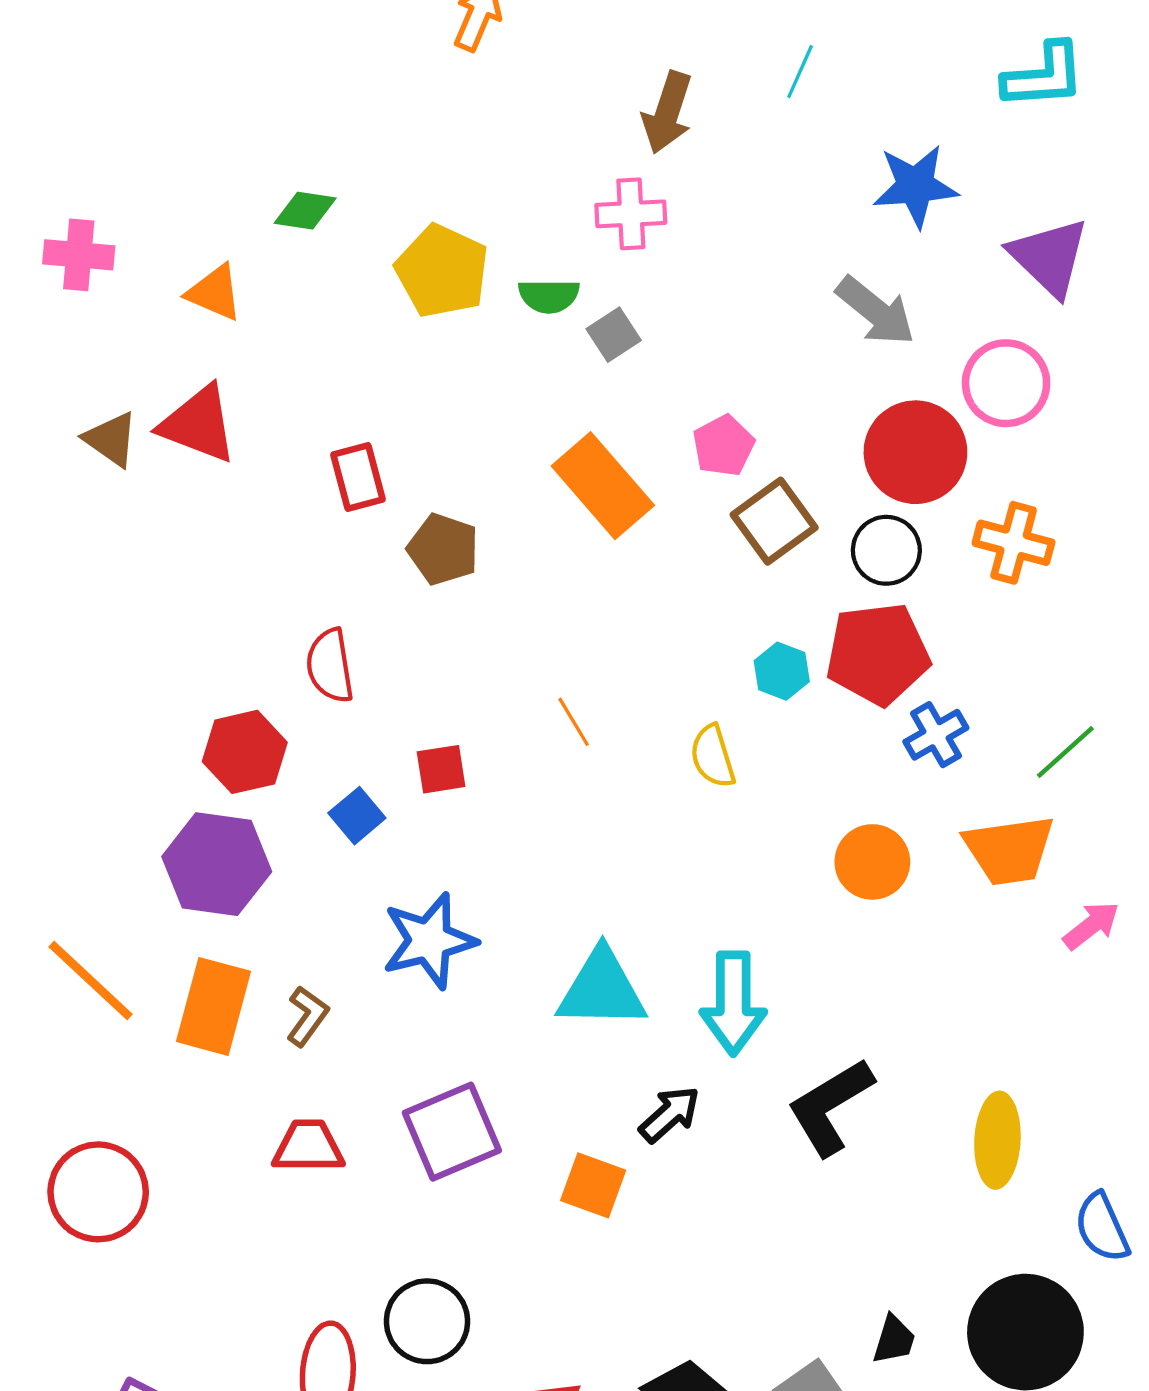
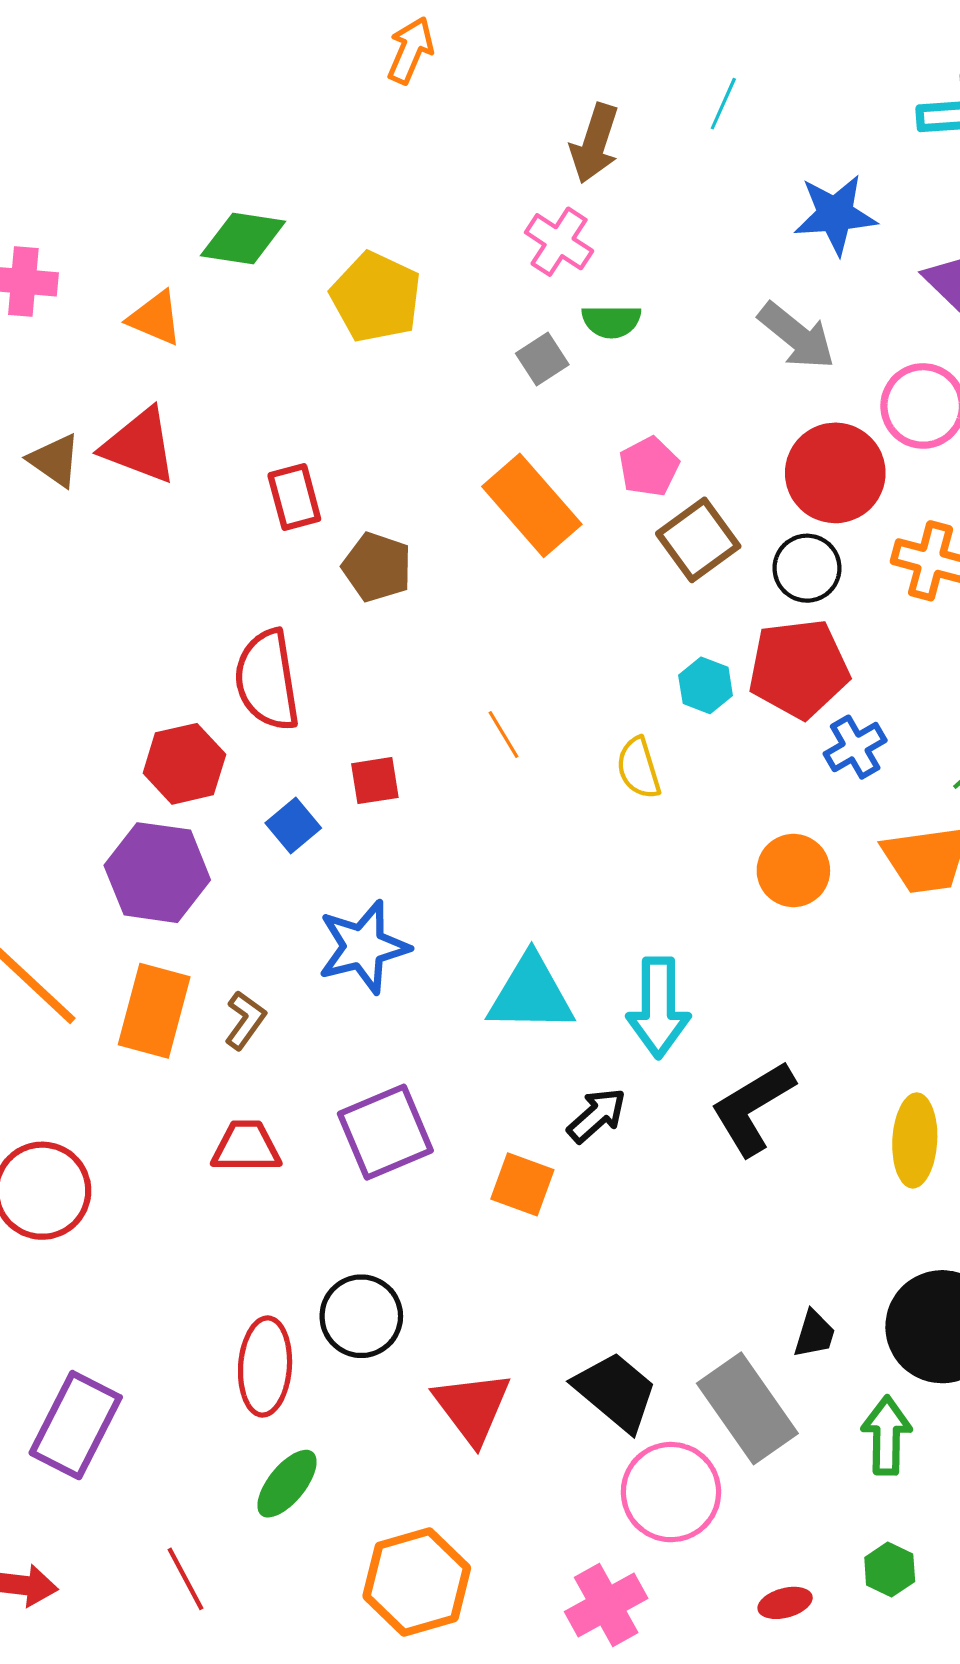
green diamond: (305, 211) -> (243, 239), size x1.4
pink cross: (631, 214) -> (559, 242), turned 36
green semicircle: (549, 296) -> (611, 321), moved
red semicircle: (330, 666) -> (267, 680), size x1.4

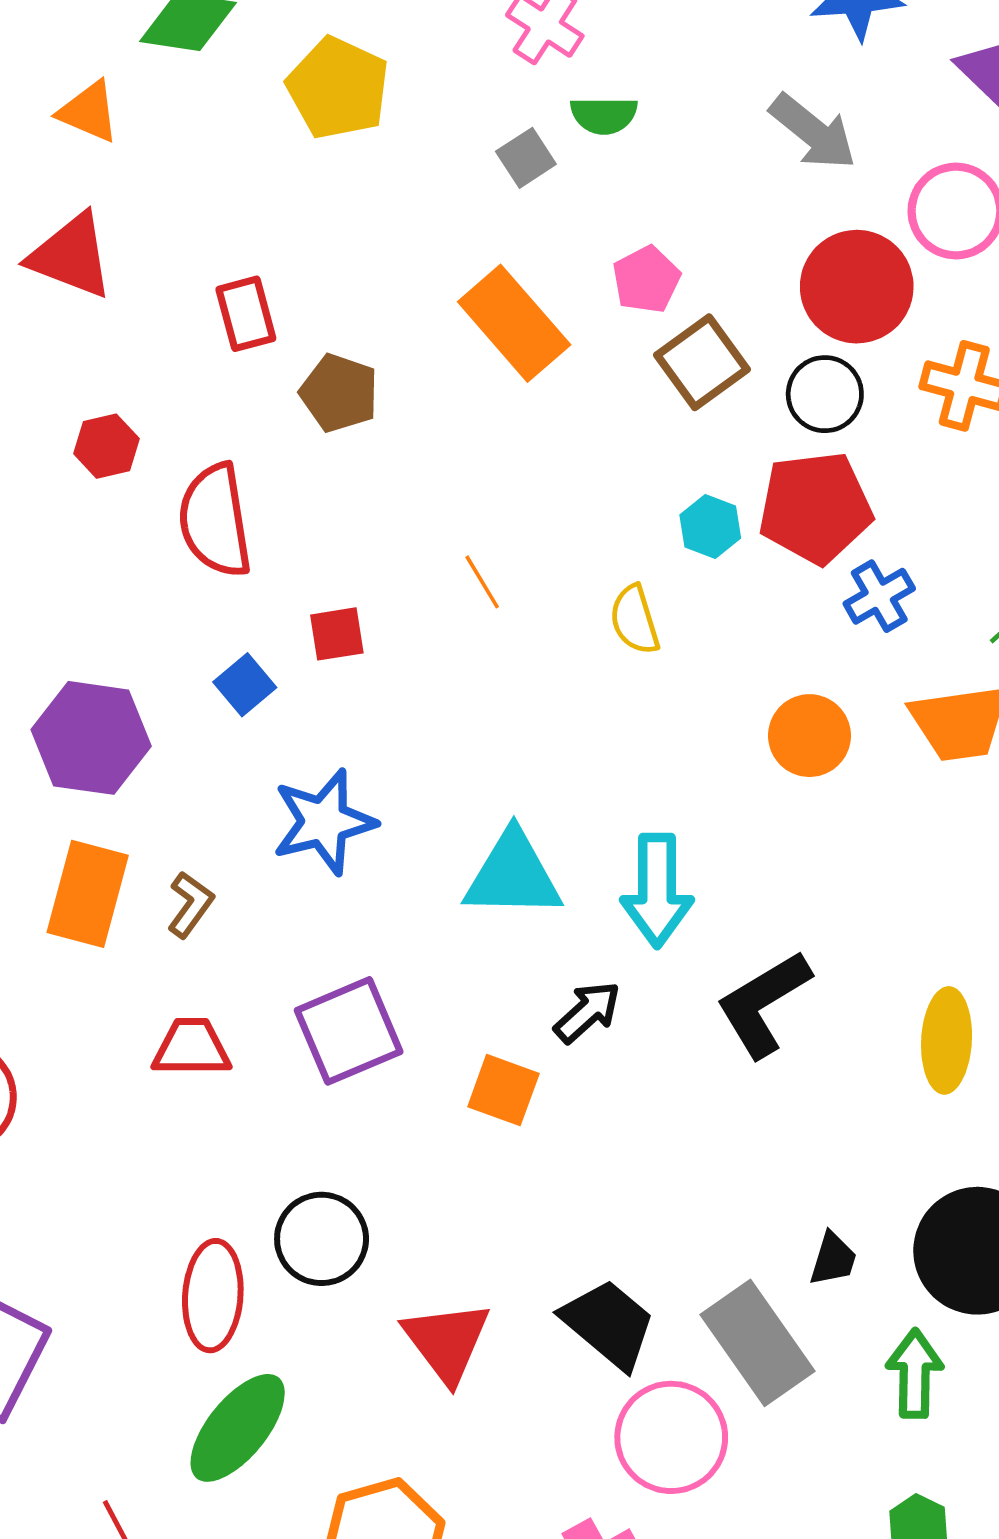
red hexagon: (184, 764) -> (106, 446), moved, size x0.7
green ellipse: (287, 1484) -> (238, 1428), size x1.4

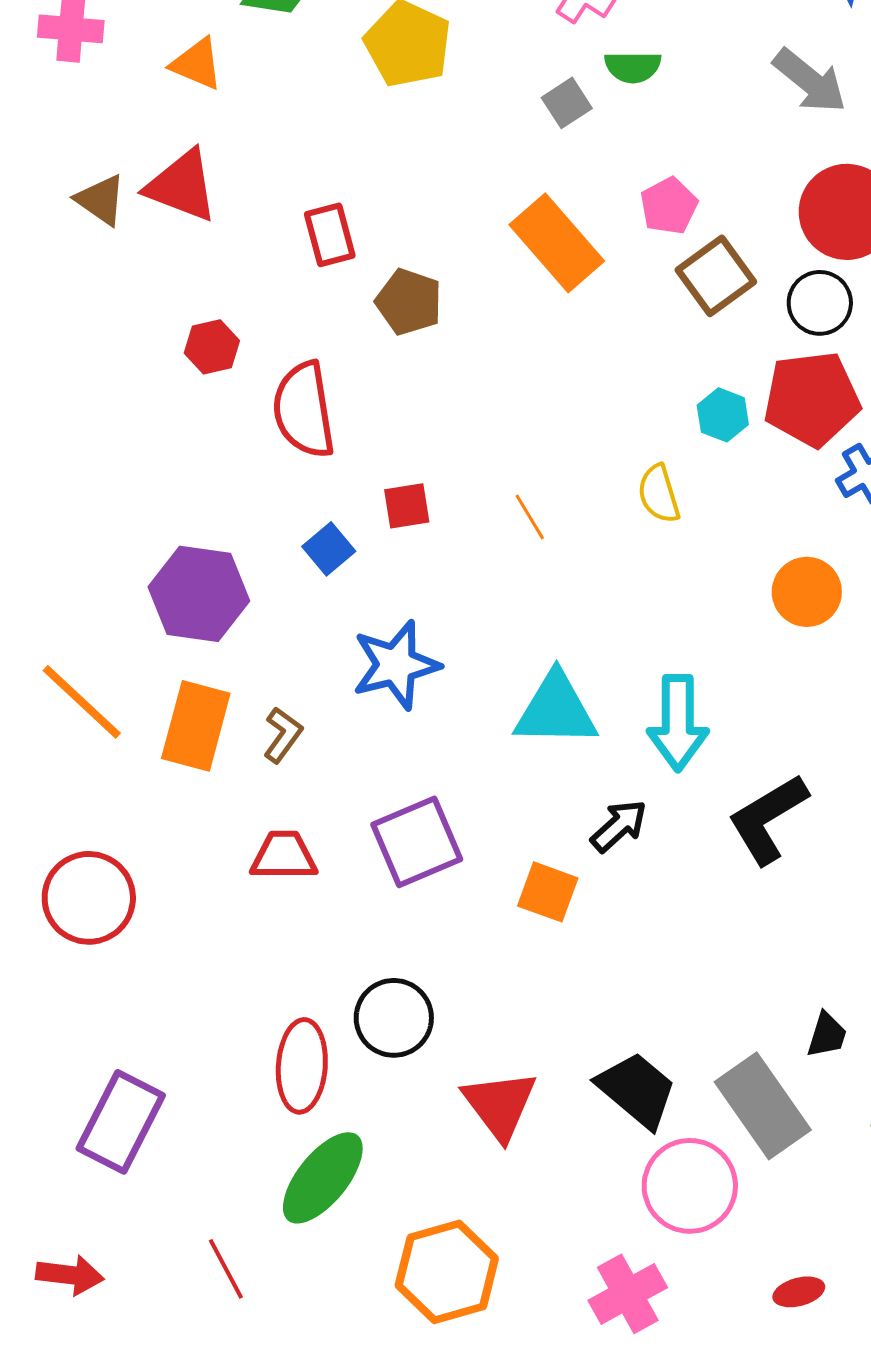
orange line: (482, 582) -> (530, 517), moved

